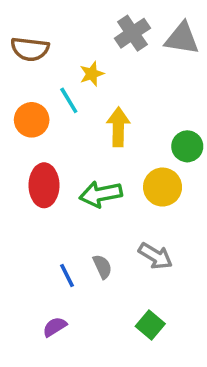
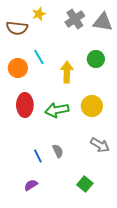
yellow star: (92, 74) -> (39, 14), moved
green circle: (187, 146) -> (96, 59), moved
gray arrow: (155, 256) -> (100, 145), moved

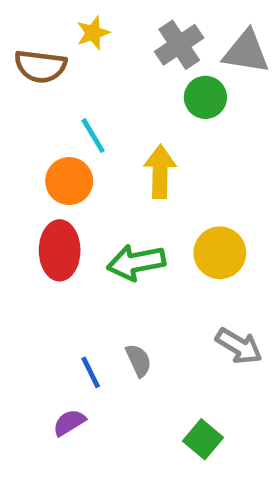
green circle: (96, 59) -> (205, 97), moved
orange circle: (18, 68) -> (69, 181), moved
purple semicircle: (31, 185) -> (69, 423), moved

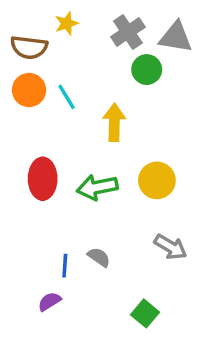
orange circle: (69, 181) -> (29, 90), moved
gray semicircle: (138, 360) -> (99, 257), turned -30
blue line: (91, 372) -> (65, 266), turned 30

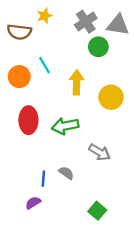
orange circle: (29, 90) -> (19, 77), moved
yellow circle: (157, 180) -> (111, 97), moved
gray arrow: (171, 247) -> (100, 152), moved

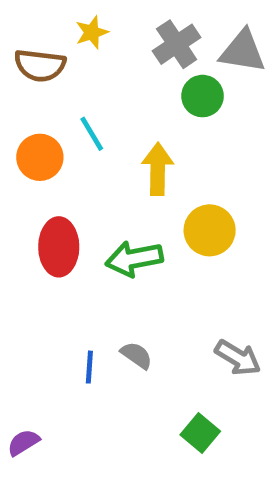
yellow circle: (111, 97) -> (210, 230), moved
gray arrow: (100, 152) -> (238, 358), moved
purple semicircle: (33, 203) -> (23, 442), moved

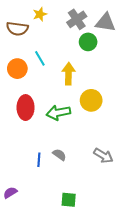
green square: (200, 433) -> (69, 200), moved, turned -35

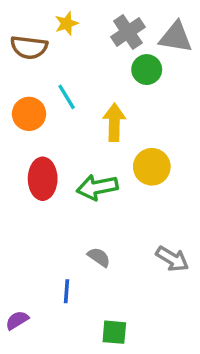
blue line: (39, 160) -> (67, 291), moved

